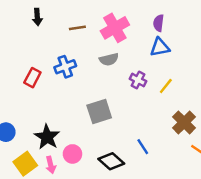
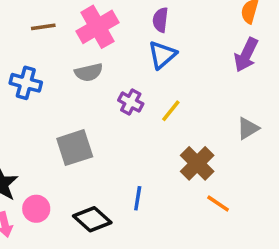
blue triangle: (160, 47) -> (162, 55), turned -30
blue cross: (65, 67) -> (26, 83), turned 35
blue line: (143, 147) -> (138, 198), turned 42

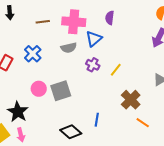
pink cross: (97, 27) -> (74, 22), turned 35
blue triangle: (162, 55) -> (94, 39), moved
blue cross: (26, 83) -> (33, 54), turned 30
pink circle: (36, 209) -> (39, 89), moved

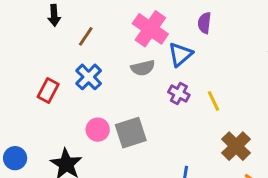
brown line: (43, 22) -> (86, 36), moved, turned -48
pink cross: (74, 22) -> (150, 29), turned 30
yellow line: (116, 70) -> (213, 101), turned -64

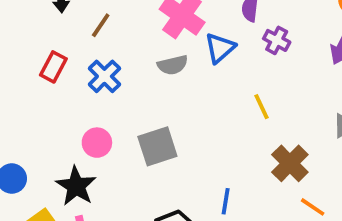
red rectangle: (48, 90) -> (53, 67), moved
purple cross: (179, 93) -> (277, 40), moved
pink circle: (98, 130) -> (97, 143), moved

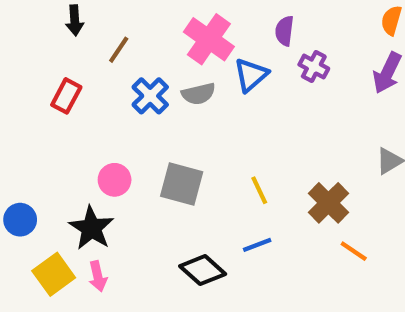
blue cross: (104, 76) -> (150, 96), moved
yellow line: (262, 107) -> (259, 190), moved
gray square: (157, 146) -> (182, 184), turned 33
blue line: (226, 201) -> (257, 245), turned 60

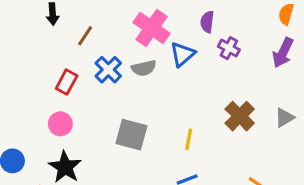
red rectangle: (66, 96) -> (67, 82), moved
pink circle: (115, 180) -> (60, 124), moved
yellow line: (259, 190) -> (189, 139), turned 35
brown cross: (328, 203) -> (240, 116), moved

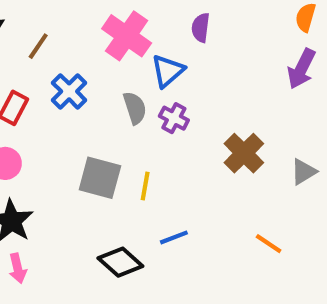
purple cross: (229, 48) -> (174, 118), moved
gray semicircle: (144, 68) -> (135, 108), moved, turned -95
gray triangle: (284, 118) -> (304, 172), moved
yellow line: (189, 139) -> (145, 186), moved

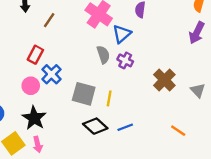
blue cross: (69, 91) -> (51, 74), moved
gray triangle: (304, 172) -> (198, 90), turned -42
black diamond: (120, 262) -> (95, 126), moved

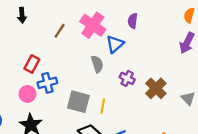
brown line: (49, 20) -> (60, 31), moved
purple cross: (125, 60) -> (127, 78), moved
blue cross: (51, 74) -> (47, 83), turned 30

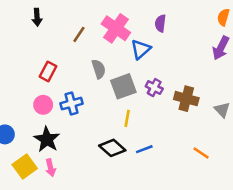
gray semicircle: (97, 64) -> (99, 69), moved
blue cross: (47, 83) -> (72, 104), moved
brown cross: (156, 88) -> (186, 99), turned -30
gray square: (78, 102) -> (123, 86), moved, turned -35

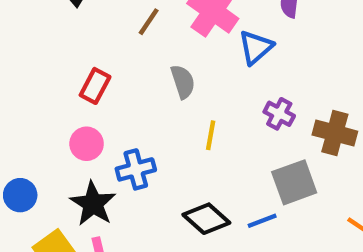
gray square: (123, 86) -> (294, 182), moved
blue cross: (72, 104) -> (136, 169), moved
yellow line: (127, 118) -> (211, 135), moved

